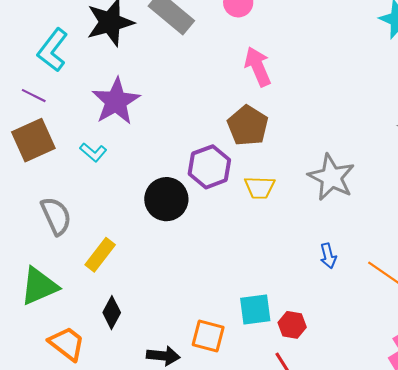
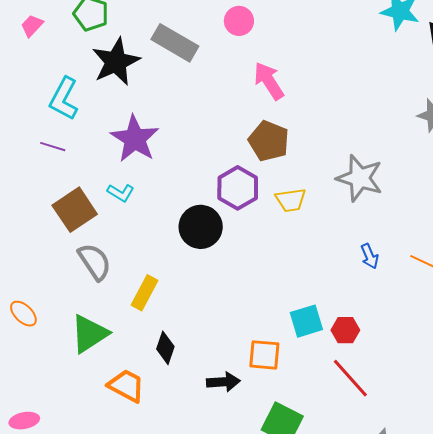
brown square: (33, 140) -> (75, 210), moved

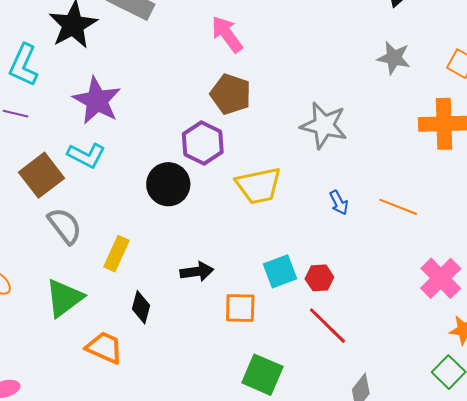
cyan L-shape: (121, 193) -> (86, 155), size x1.4
yellow trapezoid: (291, 200) -> (259, 186), moved, size x1.5
black arrow: (223, 382) -> (197, 272), moved

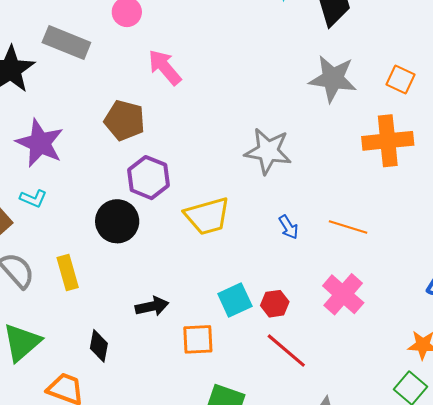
gray star: (394, 58) -> (333, 79), size x1.4
brown pentagon: (231, 94) -> (125, 120), moved
cyan L-shape: (86, 155) -> (33, 198), size x0.7
yellow rectangle: (117, 254) -> (68, 272), moved, turned -36
pink cross: (441, 278) -> (343, 294), moved

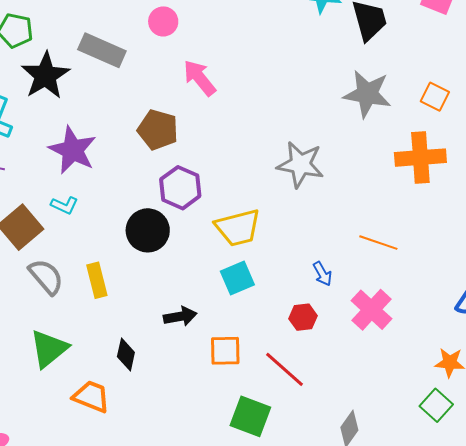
blue arrow: (289, 227) -> (322, 274), moved
cyan square: (235, 300) -> (237, 278), moved
red line: (286, 351) -> (285, 369), moved

